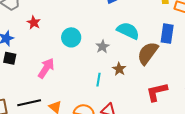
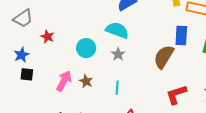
cyan semicircle: (128, 31) -> (117, 30), moved
brown star: (119, 69) -> (86, 81), moved

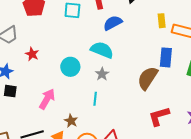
brown star: (86, 81) -> (71, 121), moved
cyan line: (117, 88) -> (95, 99), moved

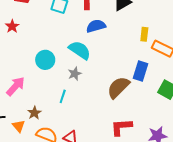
red star: (32, 54) -> (12, 26), moved

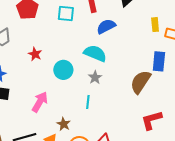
red star: (12, 26) -> (35, 54), moved

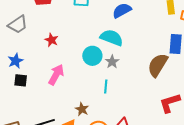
cyan circle: (63, 70) -> (92, 56), moved
pink arrow: (40, 102) -> (56, 75), moved

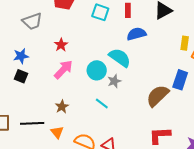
pink arrow: (56, 75) -> (63, 69), moved
cyan line: (106, 87) -> (102, 104), turned -72
brown star: (82, 109) -> (62, 107), moved

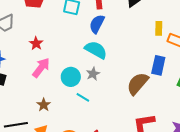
blue semicircle: (136, 34) -> (97, 24), moved, turned -42
cyan circle: (97, 70) -> (71, 77), moved

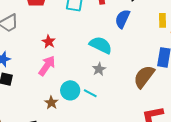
blue semicircle: (97, 24) -> (122, 19), moved
red star: (36, 43) -> (49, 42), moved
cyan circle: (71, 77) -> (70, 90), moved

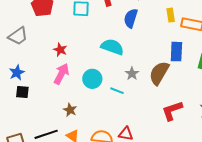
gray star: (99, 69) -> (132, 74), moved
cyan circle: (70, 90) -> (92, 79), moved
cyan line: (90, 93) -> (117, 91), moved

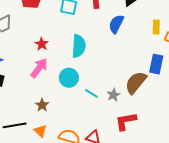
cyan semicircle: (112, 47) -> (79, 46), moved, turned 65
gray star: (132, 74) -> (113, 95), moved
red L-shape: (172, 111) -> (126, 121), moved

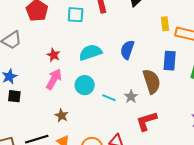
blue semicircle: (116, 24) -> (127, 50), moved
cyan semicircle: (79, 46) -> (90, 52), turned -105
brown semicircle: (136, 83) -> (152, 81), turned 130

